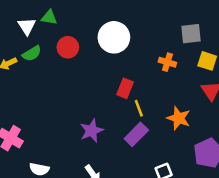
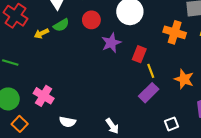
orange cross: (167, 62) -> (175, 32), size x1.5
purple star: (92, 131) -> (111, 43), moved

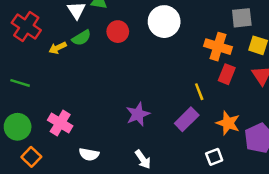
purple star: (111, 43) -> (138, 114), moved
red rectangle: (139, 54) -> (227, 74), moved
yellow line: (151, 71) -> (199, 92), moved
orange star: (184, 79) -> (228, 123), moved

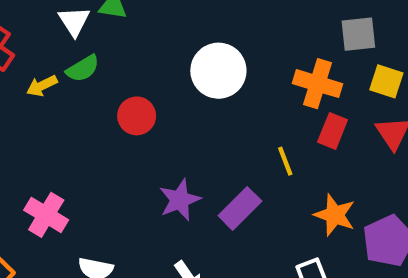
white circle: (164, 22) -> (218, 71), moved
red circle: (118, 32) -> (137, 116), moved
purple rectangle: (187, 119) -> (240, 208), moved

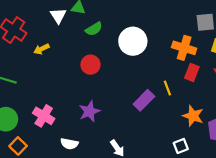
green semicircle: (83, 69) -> (94, 29), moved
purple star: (180, 200) -> (89, 111), moved
purple rectangle: (240, 208) -> (144, 100), moved

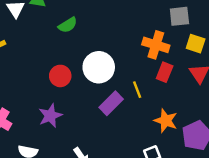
green semicircle: (94, 29) -> (68, 25), moved
white circle: (133, 41) -> (99, 67), moved
red circle: (91, 65) -> (60, 76), moved

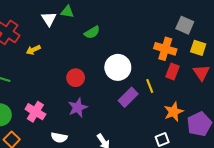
gray square: (179, 16) -> (185, 25), turned 30
red circle: (60, 76) -> (76, 78), moved
orange star: (166, 121) -> (173, 112), turned 30

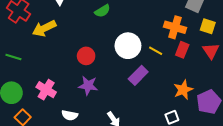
yellow arrow: (33, 50) -> (44, 28), size x1.6
yellow line: (150, 86) -> (156, 51), moved, turned -40
purple star: (78, 108) -> (88, 86), turned 30

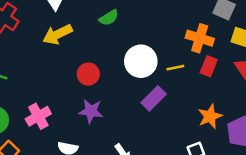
yellow arrow: (44, 28) -> (58, 34), moved
yellow line: (156, 51) -> (175, 68), turned -40
pink cross: (46, 90) -> (38, 116), turned 30

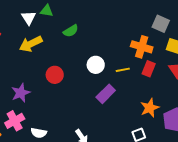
white circle: (141, 61) -> (96, 65), size x0.7
purple star: (91, 111) -> (21, 93), moved, turned -30
pink cross: (38, 116) -> (15, 121), moved

